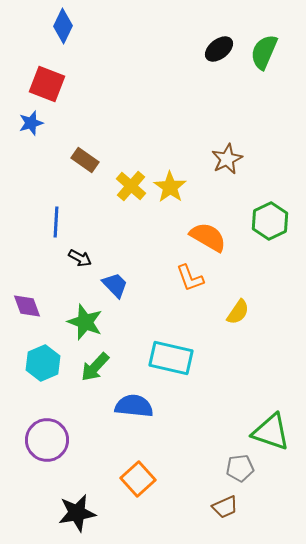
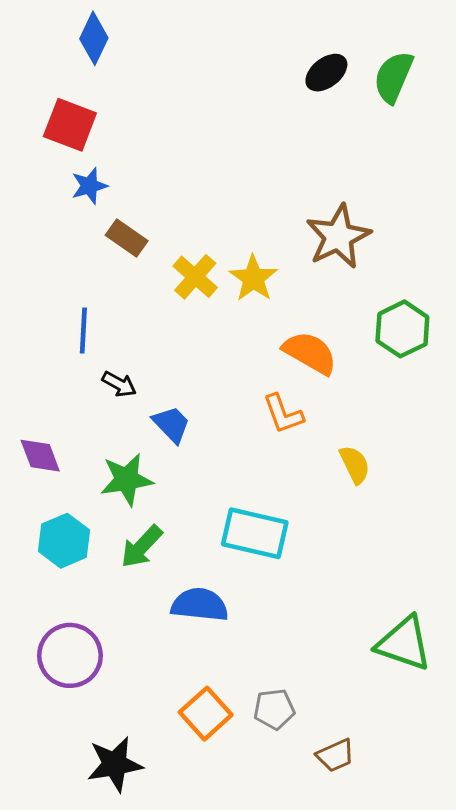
blue star: (31, 123) -> (89, 186), moved
brown star: (227, 159) -> (338, 237), size x1.4
yellow semicircle: (238, 312) -> (355, 465), turned -60
green star: (85, 322) -> (127, 480), turned -30
gray pentagon: (240, 468) -> (274, 709), moved

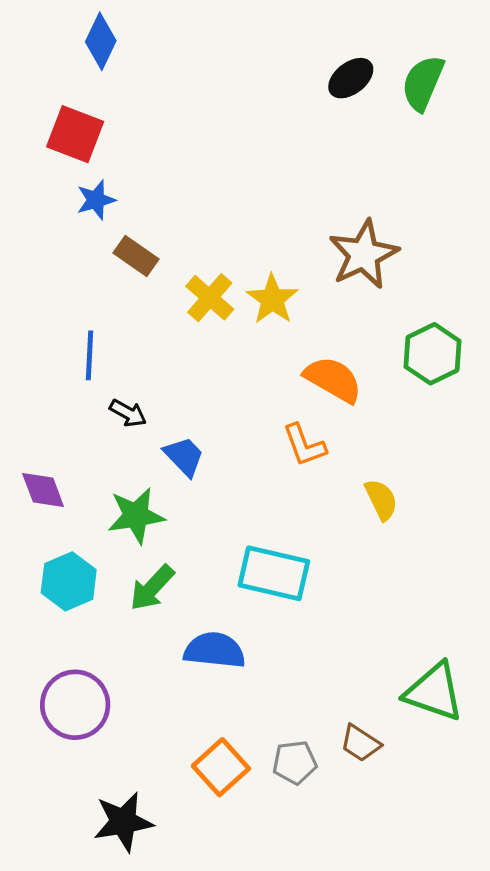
brown trapezoid: (335, 755) -> (360, 743), moved, turned 57

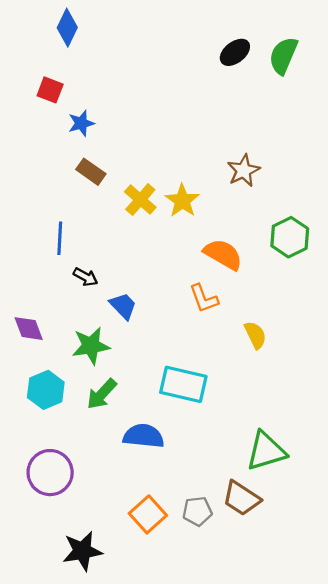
red square: (75, 134) -> (50, 90), size x0.7
blue star: (96, 200) -> (81, 123), moved
brown star: (364, 254) -> (244, 171), size x0.7
green triangle: (434, 692) -> (266, 451), moved, turned -36
brown trapezoid: (360, 743) -> (241, 498), size x1.4

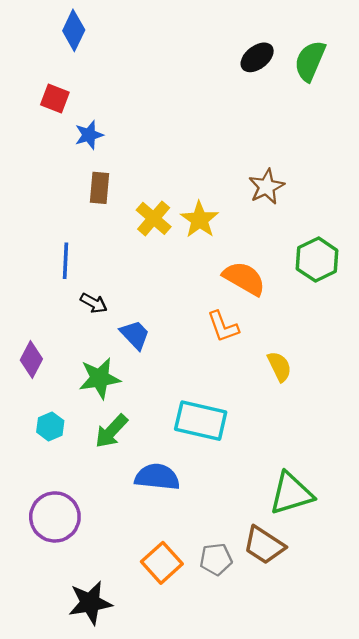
brown rectangle: (91, 172) -> (100, 188), turned 60
purple diamond: (29, 329) -> (31, 359), turned 48
cyan hexagon: (46, 390) -> (50, 426), size x0.7

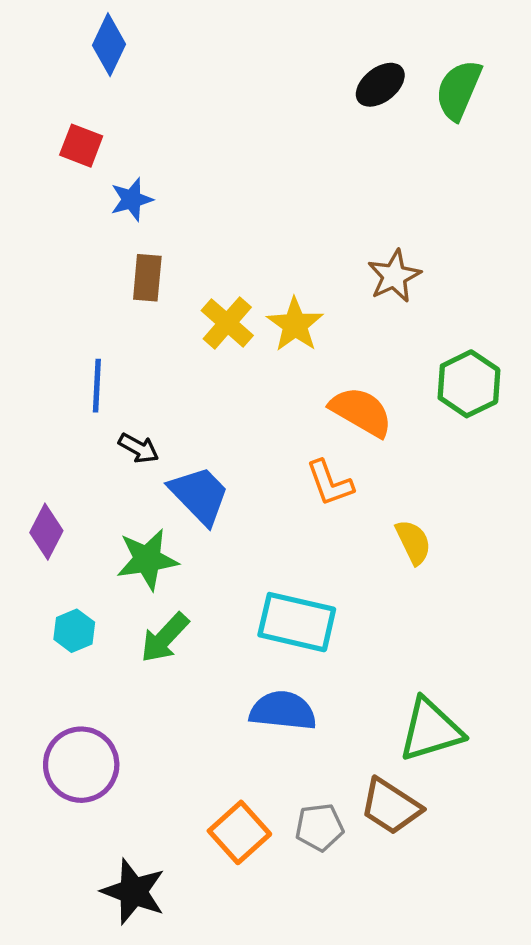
blue trapezoid: (135, 335) -> (199, 495), size x1.4
blue semicircle: (157, 477) -> (283, 711), moved
black star: (90, 603) -> (133, 892), turned 30

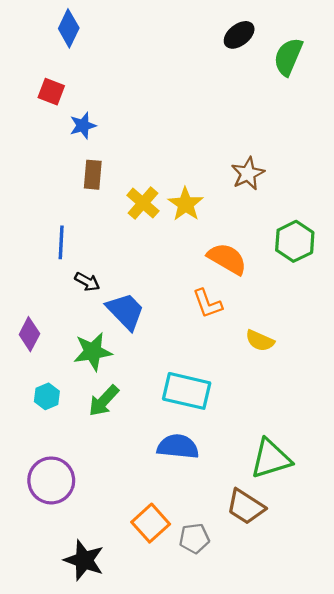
black ellipse: (380, 85) -> (239, 35), moved
yellow semicircle: (413, 542) -> (260, 341), turned 140
gray pentagon: (319, 827) -> (194, 538), moved

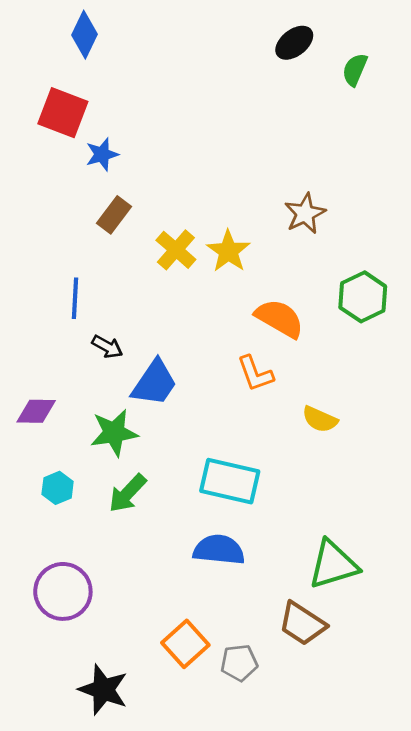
green semicircle: (288, 57) -> (355, 70), size x0.7
red square: (51, 92) -> (63, 113), size x1.5
brown rectangle: (93, 175) -> (114, 215), turned 32
blue trapezoid: (126, 311) -> (154, 383), turned 78
purple diamond: (29, 334) -> (36, 411), turned 64

